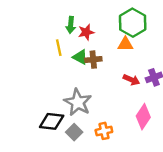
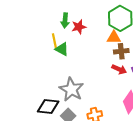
green triangle: (80, 57) -> (62, 49), moved
brown cross: (93, 60) -> (121, 51), moved

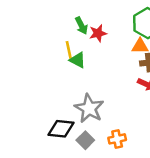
green arrow: (65, 20) -> (81, 26), turned -32

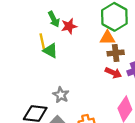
gray star: (89, 108) -> (61, 95), size x0.6

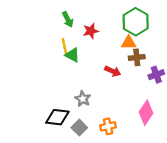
green arrow: (54, 19) -> (68, 19), moved
red arrow: (113, 73) -> (113, 71), moved

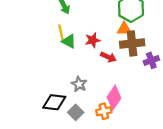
red star: (91, 31) -> (93, 40), moved
brown cross: (137, 57) -> (132, 44), size x1.5
pink diamond: (146, 113) -> (114, 98), moved

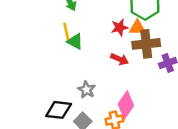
red star: (93, 40) -> (120, 27), moved

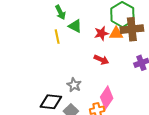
green triangle: (75, 41) -> (75, 26), moved
brown cross: (146, 44) -> (132, 29), moved

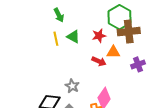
green triangle: (75, 26) -> (73, 37), moved
orange triangle: (116, 33) -> (113, 52), moved

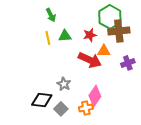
green triangle: (73, 37) -> (65, 36), turned -32
red arrow: (99, 61) -> (90, 60), size x1.6

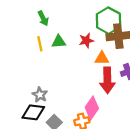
red arrow: (90, 60) -> (107, 80), moved, turned 65
gray star: (64, 84) -> (40, 95), moved

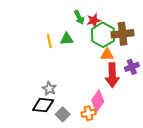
green arrow: (43, 18) -> (79, 17), moved
green hexagon: (108, 21) -> (103, 35), moved
red star: (86, 40) -> (94, 20), moved

